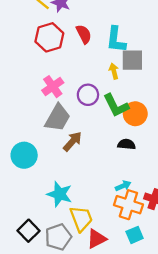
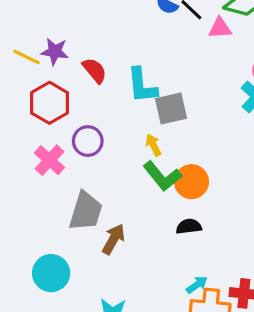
red semicircle: (84, 34) -> (95, 70), moved
yellow arrow: (114, 71) -> (153, 145), moved
pink cross: (53, 87) -> (50, 160), moved
purple circle: (88, 95) -> (88, 141), moved

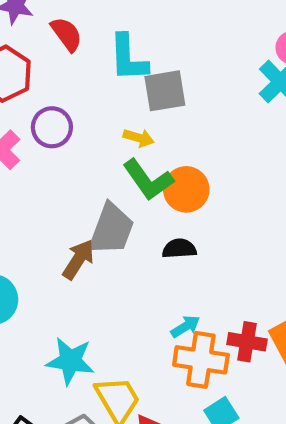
yellow arrow: (153, 145) -> (139, 138), turned 130
gray trapezoid: (86, 211) -> (111, 229), moved

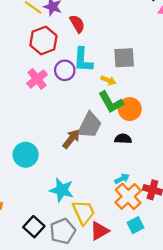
cyan L-shape: (128, 58) -> (83, 60), moved
orange cross: (201, 360) -> (128, 196), turned 32

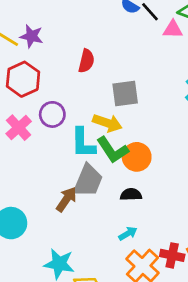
red semicircle: (77, 24) -> (86, 61), moved, turned 48
cyan L-shape: (83, 60) -> (83, 143), moved
yellow arrow: (108, 80) -> (107, 123), size x1.5
cyan arrow: (122, 179) -> (128, 233), moved

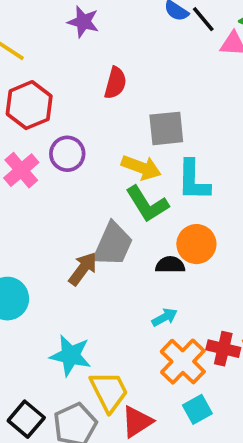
purple star: (31, 36) -> (83, 22), moved
cyan L-shape: (83, 143) -> (193, 180), moved
orange circle: (137, 157) -> (196, 244), moved

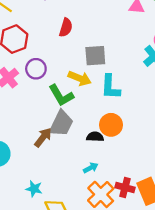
green L-shape: (147, 204) -> (61, 95), moved
cyan star: (70, 355) -> (34, 189), size x0.7

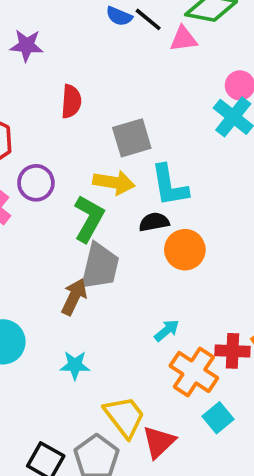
green L-shape: (61, 95) -> (89, 219), turned -108
black semicircle: (95, 137) -> (154, 222), moved
cyan star: (34, 189) -> (75, 365), moved

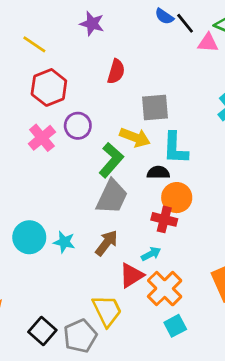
brown arrow: (74, 297) -> (107, 243), moved
red cross: (233, 351) -> (164, 219), moved
cyan star: (75, 365) -> (64, 242), moved
red triangle: (159, 442) -> (131, 275), moved

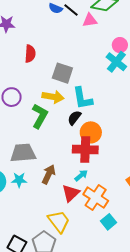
gray square: (155, 107) -> (62, 73), turned 35
black semicircle: (158, 173) -> (74, 118), turned -42
gray trapezoid: (112, 197) -> (23, 153), moved, turned -108
red cross: (164, 219) -> (85, 149), size x1.4

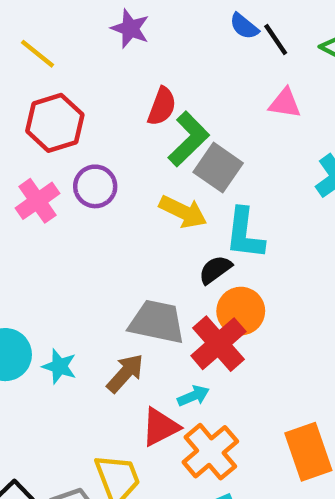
pink triangle: (90, 20) -> (285, 103), moved
green L-shape: (40, 116) -> (189, 139), moved
red cross: (85, 149) -> (218, 344), turned 30
gray trapezoid: (23, 153) -> (157, 322), moved

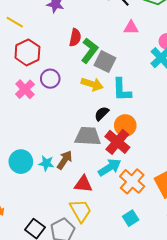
black semicircle: (215, 270) -> (102, 114), moved
brown arrow: (125, 373) -> (65, 160), moved
cyan arrow: (193, 396) -> (110, 167), size x1.6
red triangle: (160, 427) -> (83, 184), moved, turned 42
orange cross: (210, 452) -> (132, 181), moved

